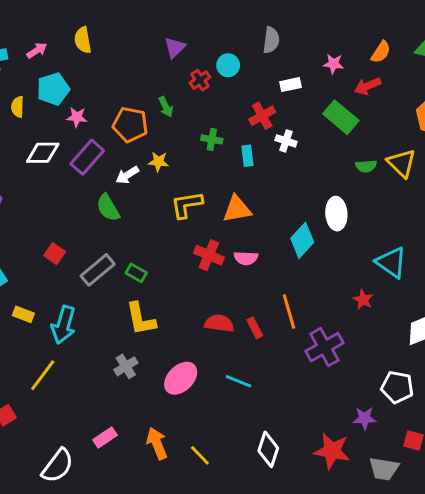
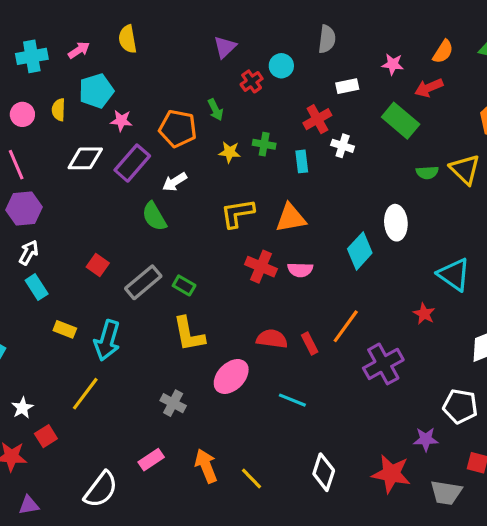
yellow star: (158, 162) -> (230, 152), moved
orange line: (289, 311) -> (346, 326), turned 52
gray cross: (126, 366) -> (173, 403), moved, turned -30
pink ellipse: (181, 378) -> (231, 376), moved

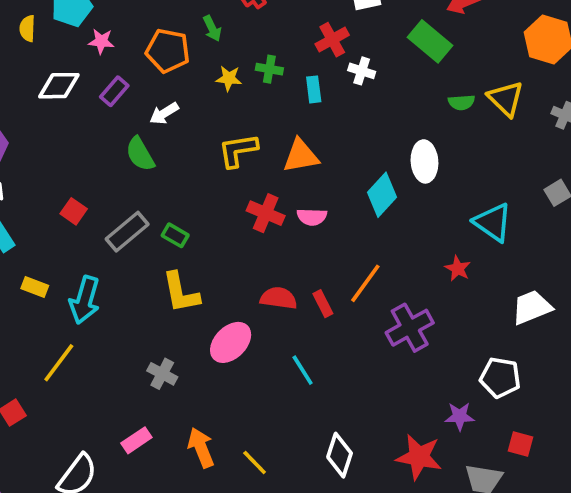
purple rectangle: (132, 163) -> (114, 91), size x0.7
cyan line: (292, 400) -> (303, 370), turned 36

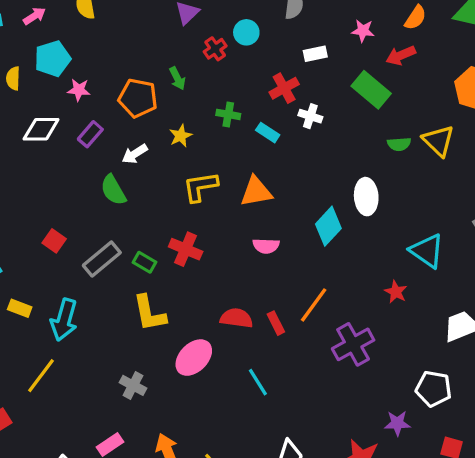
yellow star: (229, 78) -> (181, 136), moved, turned -30
cyan rectangle: (314, 89) -> (268, 133), turned -50
red cross: (266, 213) -> (186, 249), moved

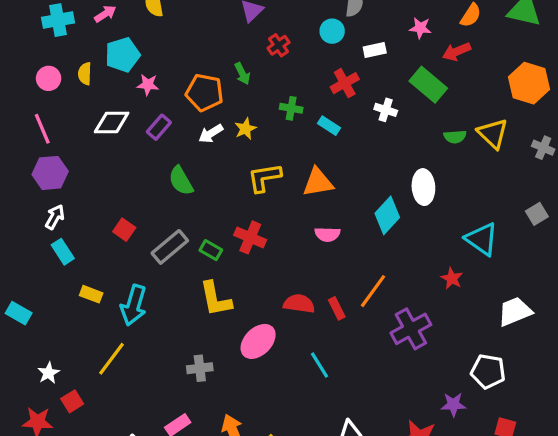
cyan circle: (246, 32) -> (332, 31), moved
white cross: (310, 116) -> (386, 110), moved
white arrow: (135, 154) -> (211, 134), moved
gray cross: (133, 385) -> (200, 368), turned -35

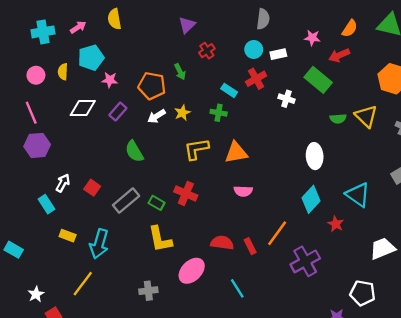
cyan circle: (332, 31) -> (254, 49), moved
green cross: (291, 108) -> (219, 113), moved
cyan rectangle: (329, 126) -> (229, 90), moved
cyan diamond: (387, 215) -> (311, 199), moved
white arrow: (55, 217) -> (63, 183), moved

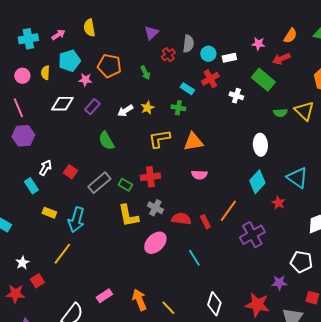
gray semicircle: (263, 19) -> (188, 44), moved
orange pentagon: (152, 86) -> (109, 66), moved
red cross: (186, 193) -> (150, 177), turned -30
gray cross: (148, 291) -> (155, 208), moved, turned 35

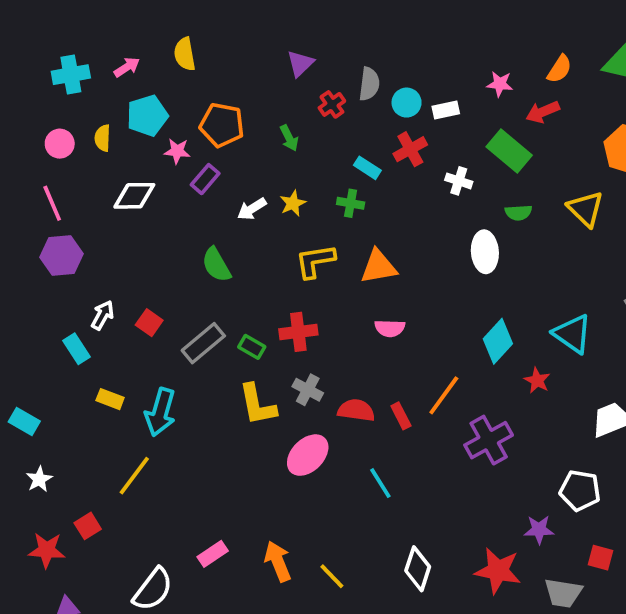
purple rectangle: (92, 107) -> (205, 179), moved
green semicircle: (280, 113) -> (518, 213), moved
white ellipse: (260, 145) -> (485, 252), moved
white star: (22, 263) -> (39, 479), moved

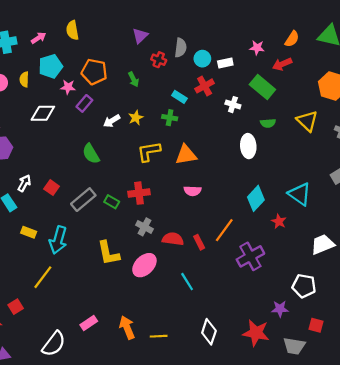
red cross: (332, 104) -> (159, 60), turned -32
yellow L-shape: (257, 405) -> (108, 253), moved
yellow line: (332, 576) -> (159, 336), turned -49

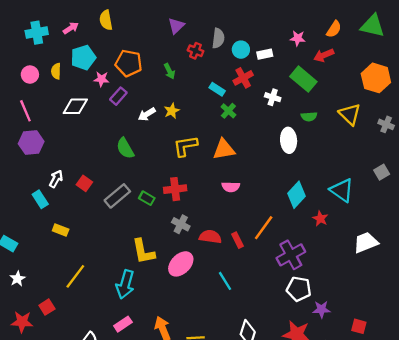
green cross: (170, 118) -> (228, 111), moved, turned 32
cyan arrow: (58, 240) -> (125, 284), moved
white pentagon: (304, 286) -> (299, 289), moved

